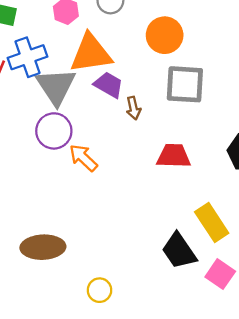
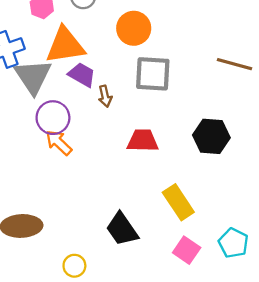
purple circle: (54, 131) -> (53, 118), moved
black trapezoid: (179, 251) -> (122, 229), moved

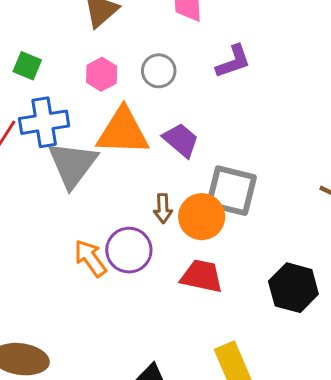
orange circle: (134, 28) -> (202, 217), moved
purple trapezoid: (82, 75) -> (181, 140), moved
purple circle: (53, 118) -> (129, 250), moved

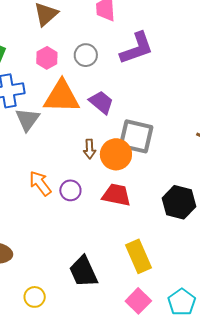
purple L-shape: (233, 62) -> (137, 48), size x1.4
gray triangle: (72, 164) -> (27, 119), size x0.7
purple circle: (129, 250) -> (70, 190), moved, size x0.7

